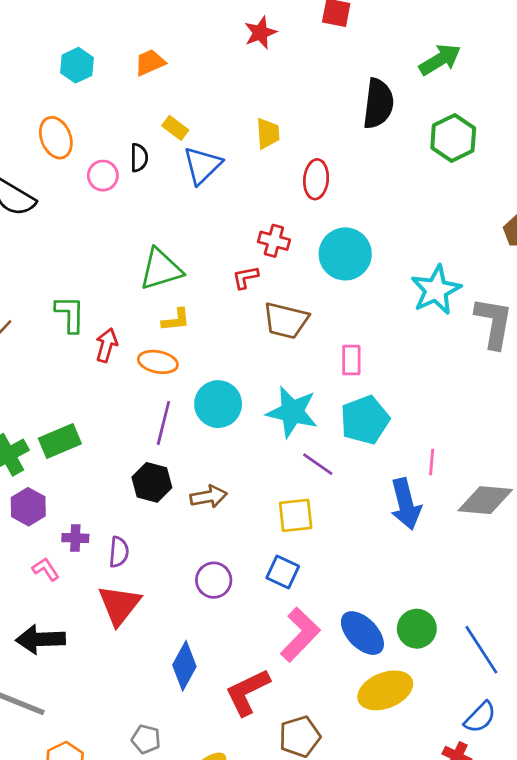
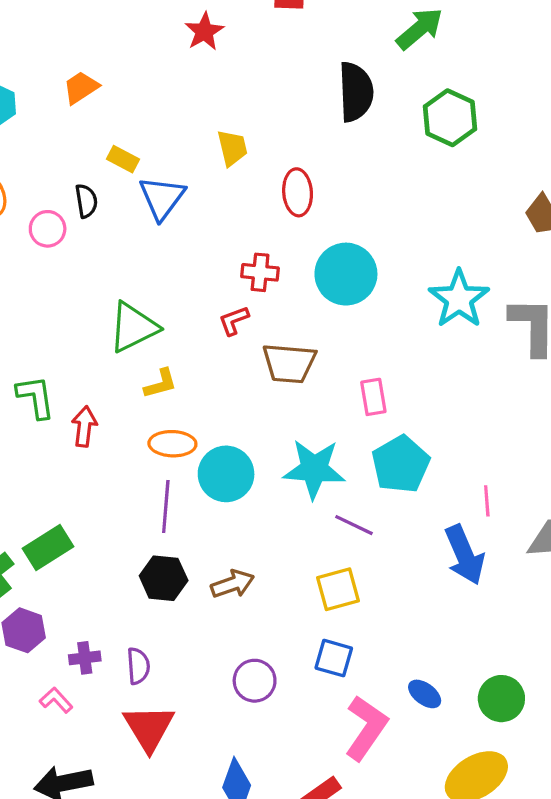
orange ellipse: (158, 362) -> (172, 444), moved
blue ellipse: (362, 633) -> (425, 694), moved, size x0.6

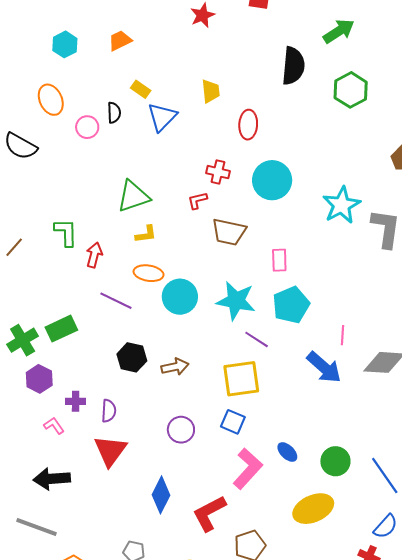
purple line: (166, 507) -> (116, 301), moved, turned -76
blue arrow: (465, 555) -> (324, 367), turned -33
yellow square: (338, 589) -> (241, 379), size x1.4

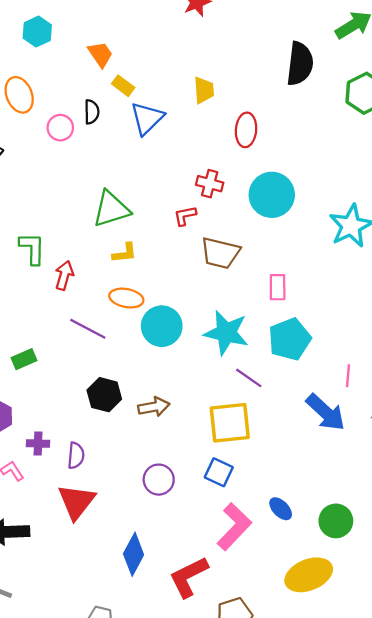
orange trapezoid: (120, 41) -> (100, 54), moved, turned 80
green rectangle: (61, 329) -> (24, 359), size x0.7

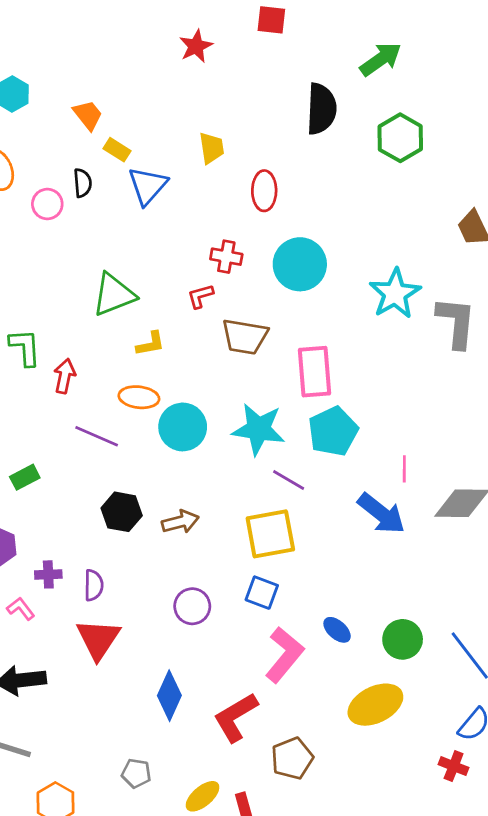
yellow L-shape: (125, 253) -> (151, 344), moved
pink rectangle: (278, 287) -> (314, 372), size x1.6

